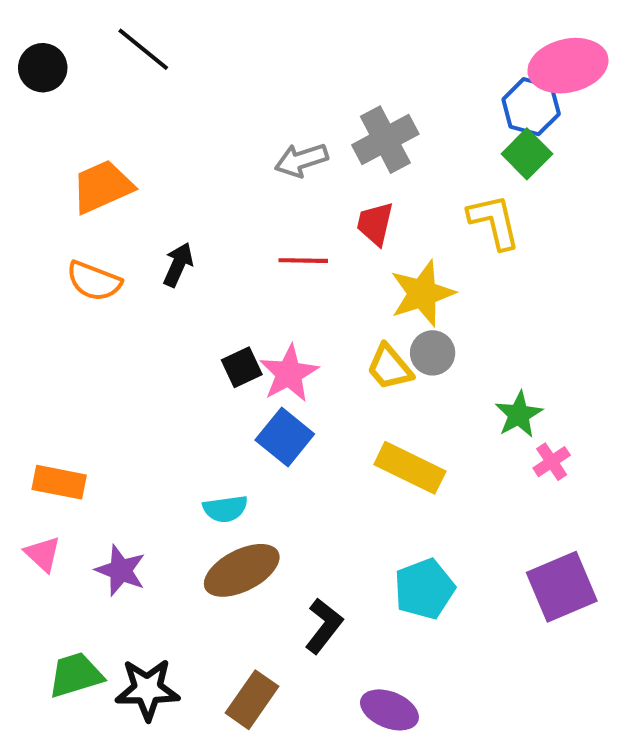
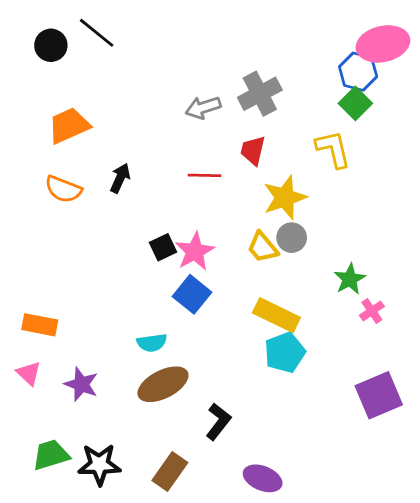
black circle: (43, 68) -> (51, 45), moved
cyan pentagon: (424, 589) -> (285, 352), moved

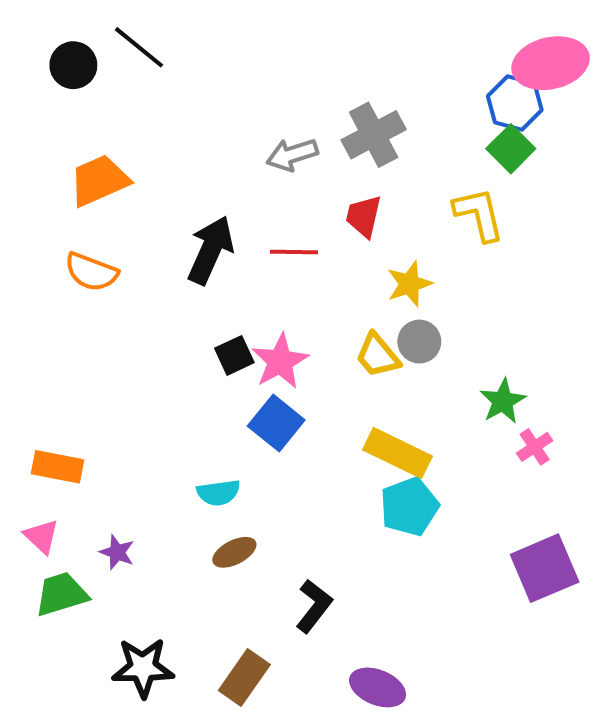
black arrow: (120, 178) -> (211, 250), moved, size x1.6
yellow star: (285, 197) -> (409, 284), size x0.7
purple star: (81, 384) -> (117, 552), size x0.7
brown ellipse: (163, 384) -> (234, 552), size x0.6
green trapezoid: (51, 455) -> (61, 594), moved

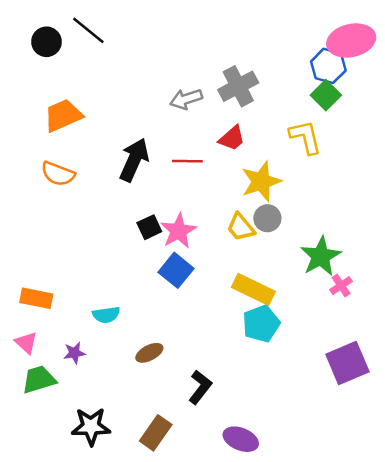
red trapezoid: (364, 216) -> (232, 138), turned -144
yellow star: (409, 284) -> (261, 181), size x1.4
green star: (503, 401) -> (321, 256), size x1.4
cyan semicircle: (218, 493) -> (106, 315), moved
purple star: (117, 552) -> (74, 353), turned -30

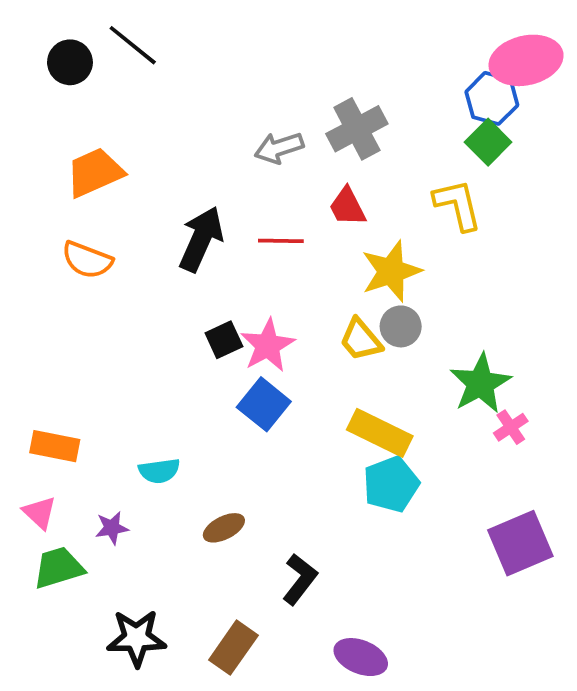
red trapezoid: (232, 138) -> (347, 207), turned 104

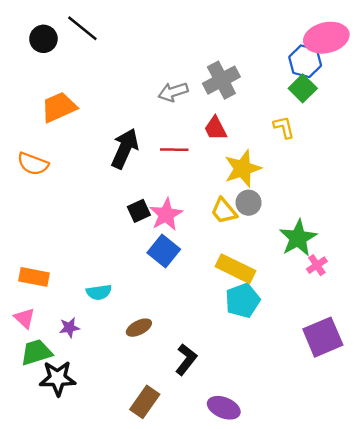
yellow L-shape: (458, 205) -> (284, 127), size x0.7
orange semicircle: (87, 260) -> (33, 164), moved
black star: (136, 638) -> (58, 378), moved

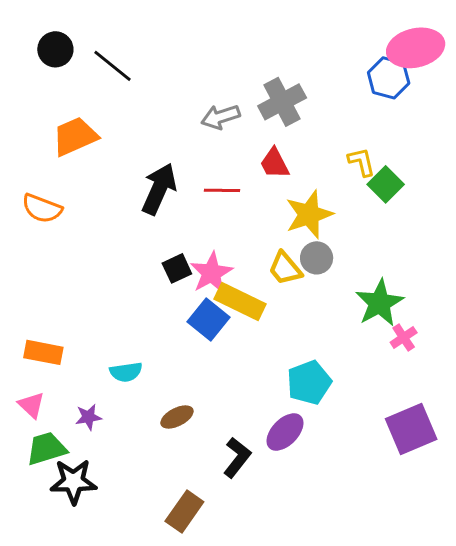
black line: (82, 28) -> (112, 66), moved
green square: (303, 88) -> (386, 184), moved
yellow rectangle: (236, 269) -> (240, 301), moved
purple ellipse: (224, 408) -> (285, 432), moved, turned -68

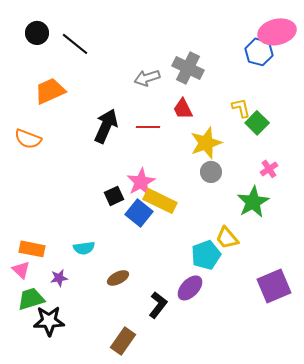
gray cross: (282, 102) -> (188, 68), turned -36
black square: (177, 268) -> (114, 196), moved
yellow trapezoid: (285, 268) -> (227, 238), moved
pink cross: (404, 337) -> (269, 169), moved
orange rectangle: (43, 352) -> (32, 249), moved

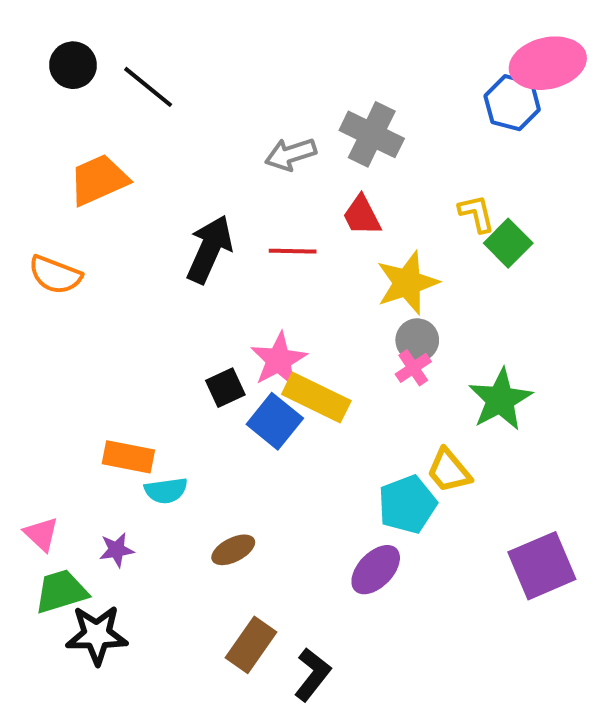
pink cross: (269, 169) -> (413, 368), moved
orange rectangle: (32, 249) -> (128, 457), moved
black L-shape: (158, 305) -> (312, 674), moved
brown rectangle: (123, 341) -> (251, 645), moved

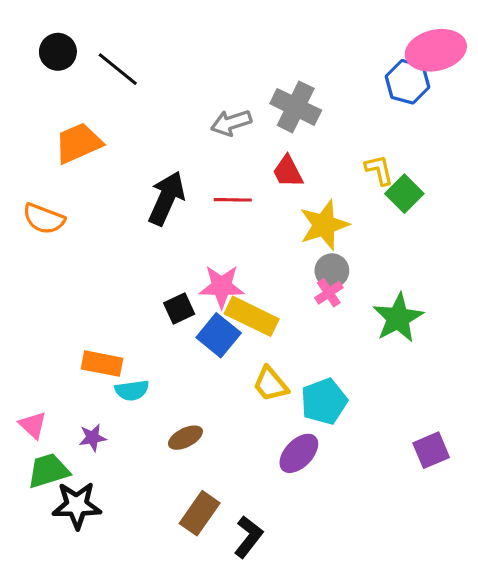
pink star: (279, 360) -> (222, 286), turned 30
yellow trapezoid: (449, 471) -> (270, 384), moved
purple square: (542, 566) -> (431, 450), size x0.7

